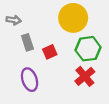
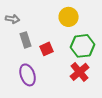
yellow circle: (73, 18) -> (69, 17), size x0.7

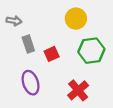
red cross: (80, 72) -> (78, 90), moved

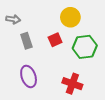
red square: (52, 54) -> (55, 40), moved
red cross: (78, 90) -> (72, 84), turned -30

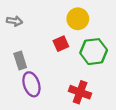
gray rectangle: (26, 41) -> (20, 61), moved

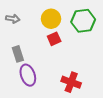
yellow circle: (78, 19) -> (51, 19), moved
green hexagon: (94, 52) -> (83, 21), moved

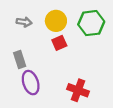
gray arrow: (13, 19) -> (24, 22), moved

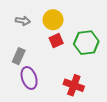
green hexagon: (91, 23) -> (86, 43), moved
gray rectangle: (20, 59) -> (19, 56), turned 42

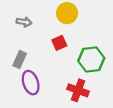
yellow circle: (53, 20) -> (67, 13), moved
green hexagon: (86, 43) -> (91, 59), moved

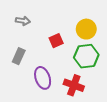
yellow circle: (67, 13) -> (86, 29), moved
purple ellipse: (31, 83) -> (43, 78), moved

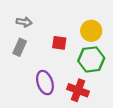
red square: (56, 41) -> (59, 43), turned 32
gray rectangle: (19, 56) -> (20, 47), moved

